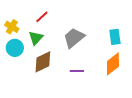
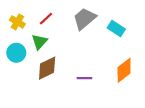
yellow cross: (12, 27) -> (17, 22), moved
cyan rectangle: (115, 37) -> (116, 29), moved, turned -49
gray trapezoid: (74, 38) -> (84, 19), moved

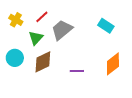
gray trapezoid: (84, 19) -> (62, 30), moved
cyan circle: (16, 53) -> (15, 58), moved

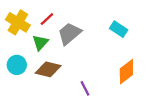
yellow cross: (16, 20) -> (18, 22), size x1.5
brown diamond: (43, 62) -> (48, 69), turned 40
purple line: (77, 71) -> (85, 88), moved, turned 64

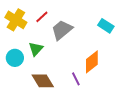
green triangle: (40, 43) -> (36, 49), moved
brown diamond: (48, 69) -> (43, 81), moved, turned 45
orange diamond: (126, 72) -> (92, 62), moved

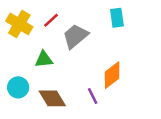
cyan rectangle: (106, 26) -> (117, 18), moved, turned 49
green triangle: (36, 49) -> (44, 59), turned 42
cyan circle: (15, 58) -> (18, 87), moved

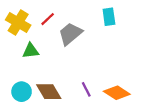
green triangle: (44, 59) -> (31, 51), moved
orange diamond: (112, 75) -> (117, 93), moved, turned 70
cyan circle: (18, 87) -> (22, 92), moved

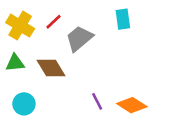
green triangle: (31, 51) -> (15, 63), moved
brown diamond: (49, 92) -> (51, 68), moved

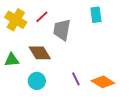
gray trapezoid: (79, 38) -> (62, 30), turned -40
green triangle: (15, 63) -> (12, 60), moved
cyan circle: (24, 104) -> (37, 81), moved

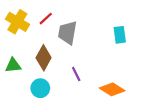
cyan rectangle: (96, 15) -> (120, 35), moved
brown diamond: (40, 53) -> (44, 58), turned 60
purple line: (76, 79) -> (76, 74), moved

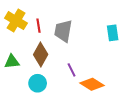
red line: (46, 19) -> (39, 26), moved, turned -56
orange diamond: (112, 89) -> (92, 84), moved

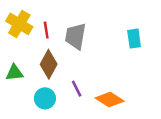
purple line: (71, 70) -> (77, 89), moved

